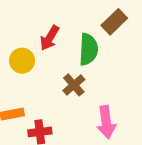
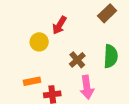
green semicircle: (88, 49) -> (111, 56), moved
pink arrow: (106, 122) -> (87, 87), moved

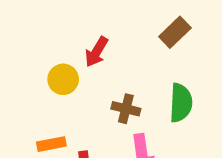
brown cross: (77, 60) -> (126, 109), turned -35

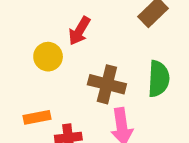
brown cross: (126, 109) -> (107, 84), size x1.4

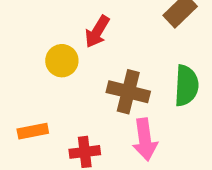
orange rectangle: (37, 117) -> (33, 131), moved

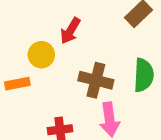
orange rectangle: (33, 131) -> (17, 84), moved

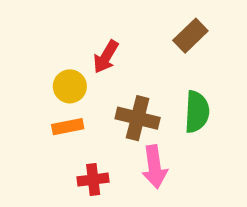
orange rectangle: (17, 84) -> (68, 127), moved

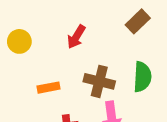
yellow circle: (70, 86) -> (19, 41), moved

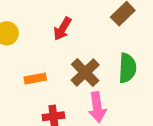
brown cross: (99, 81) -> (85, 73), turned 32

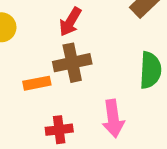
brown cross: (85, 73) -> (72, 63), moved, turned 32

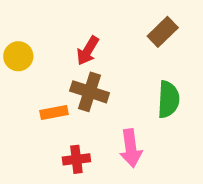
brown cross: (72, 63) -> (90, 92), turned 30

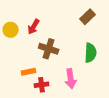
red arrow: (88, 51) -> (34, 27), moved
orange rectangle: (54, 112) -> (29, 72), moved

